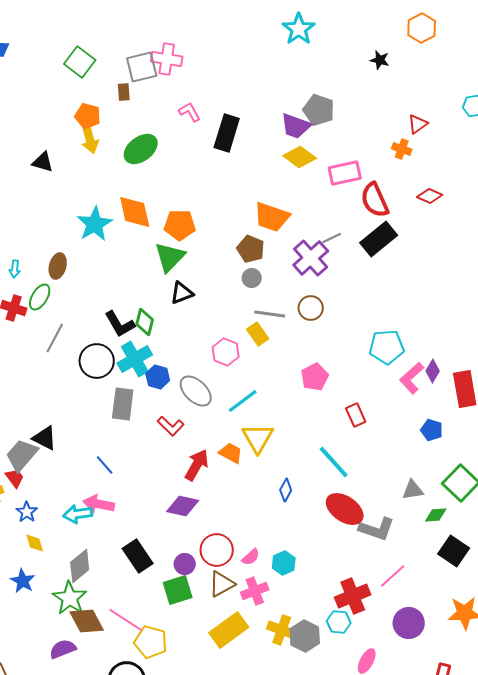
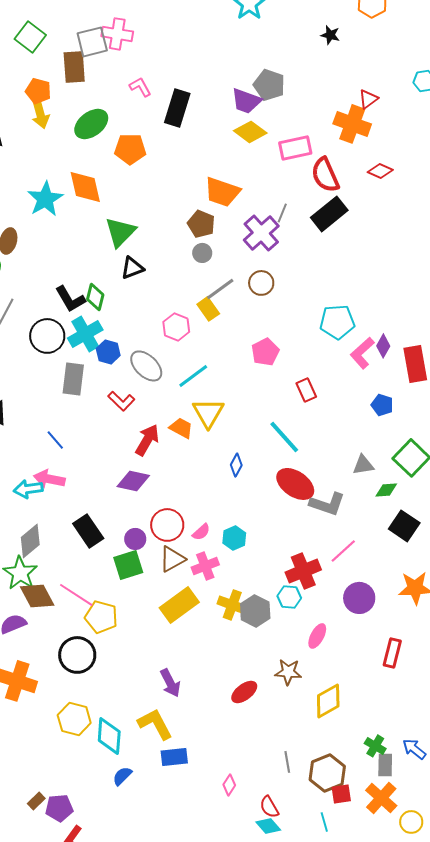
brown rectangle: (124, 92) -> (74, 67), size x1.8
orange cross: (402, 149) -> (352, 124), size x1.8
orange pentagon: (180, 225) -> (130, 149), moved
gray line: (332, 238) -> (282, 213), turned -42
gray line: (270, 314) -> (220, 289), turned -44

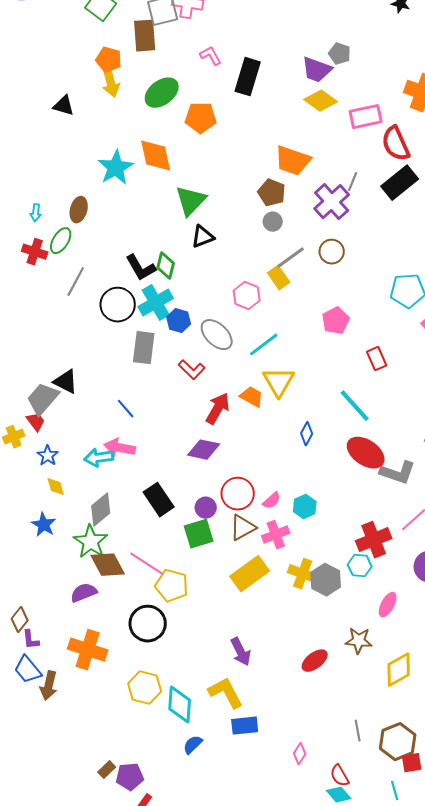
gray pentagon: (269, 85) -> (340, 54), size x0.7

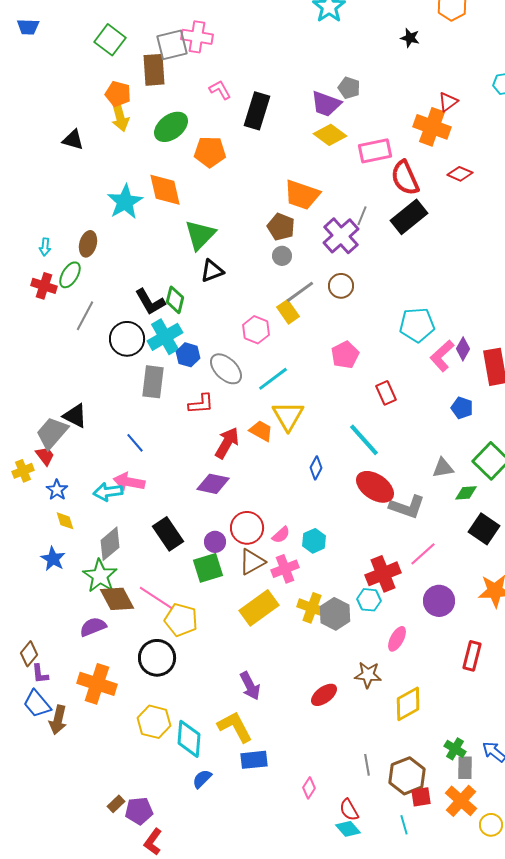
red L-shape: (192, 370) -> (201, 404), turned -48

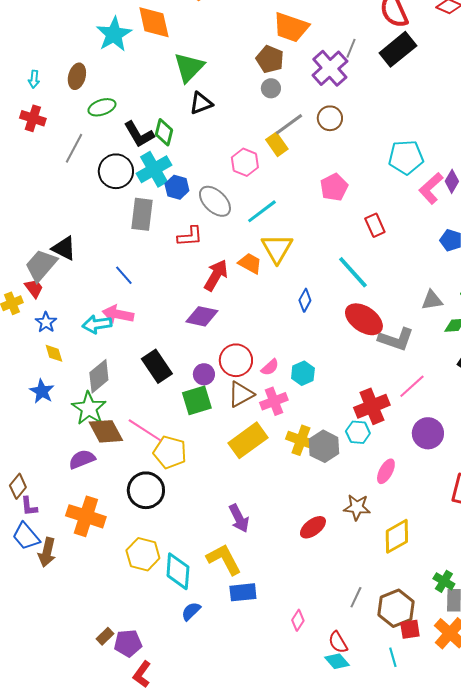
green ellipse: (70, 275) -> (102, 107), moved, turned 40
gray line: (367, 765) -> (356, 597), turned 35

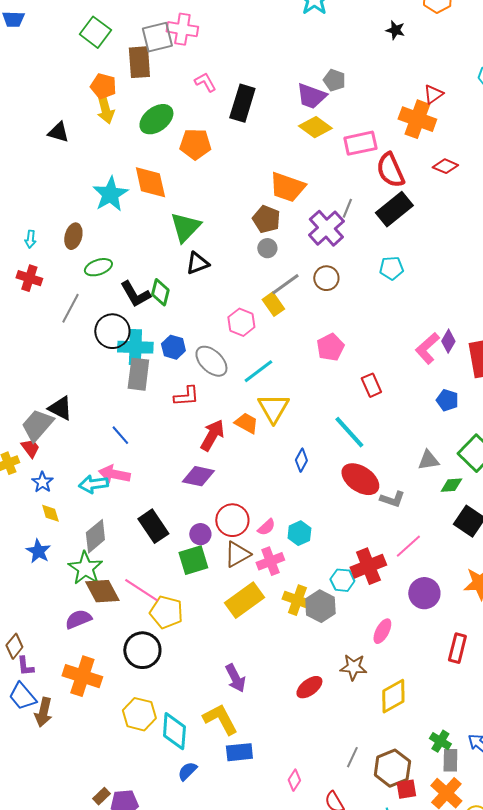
cyan pentagon: (406, 157) -> (391, 268), moved, size x0.7
cyan cross: (154, 169) -> (135, 347), moved, turned 32
gray L-shape: (396, 339) -> (392, 499), size x0.7
cyan hexagon: (358, 432) -> (342, 580), moved

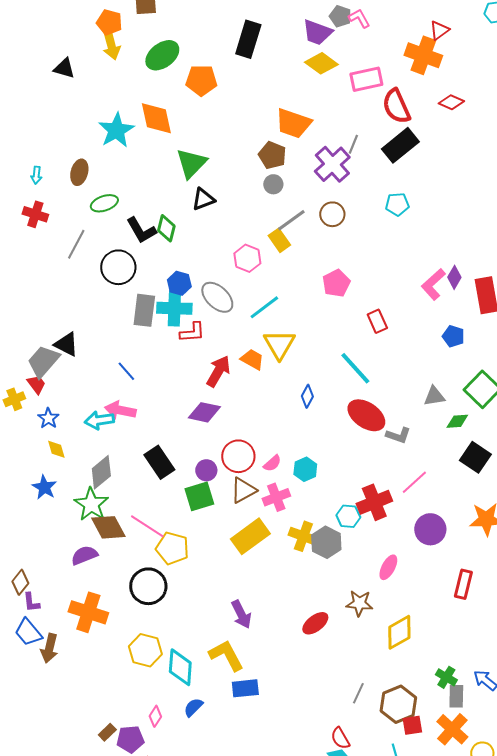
pink L-shape: (205, 82) -> (359, 18), moved
cyan cross: (135, 347) -> (174, 308), moved
pink diamond: (294, 780) -> (155, 716), moved

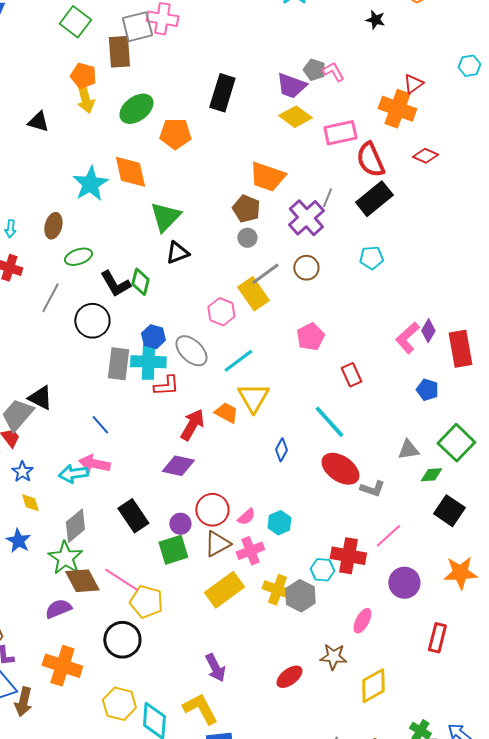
yellow rectangle: (279, 240) -> (253, 294), size x1.4
red cross: (374, 502) -> (348, 556), turned 32

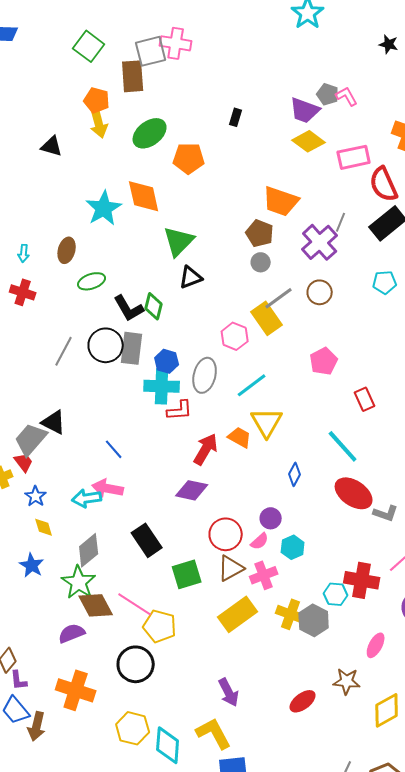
black rectangle: (222, 93) -> (236, 117), size x0.5
gray line: (50, 298) -> (64, 351), moved
gray ellipse: (191, 351) -> (205, 375), turned 60
gray rectangle: (118, 364) -> (132, 348), moved
purple circle: (180, 524) -> (271, 518), moved

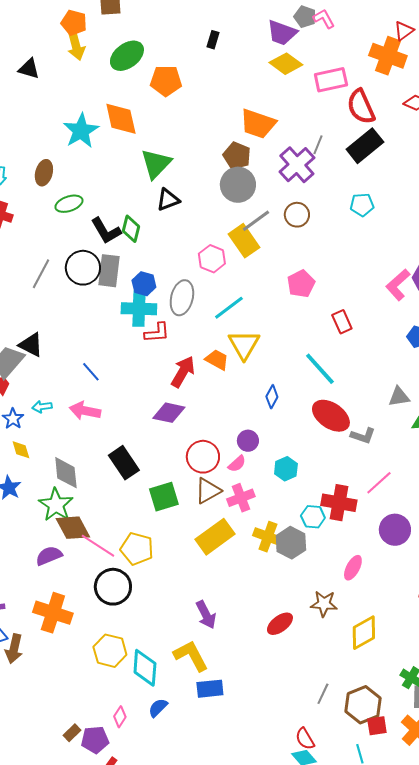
gray circle: (261, 262) -> (238, 185), size x1.8
cyan arrow: (87, 498) -> (42, 407), moved, size x0.7
cyan hexagon: (293, 547) -> (286, 469), moved
gray diamond: (89, 550) -> (66, 473), turned -56
pink line: (135, 604) -> (98, 546), moved

